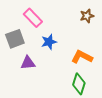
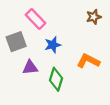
green diamond: (79, 84) -> (56, 79), moved

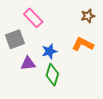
blue star: (53, 45) -> (49, 51), moved
orange L-shape: (88, 61) -> (83, 44), moved

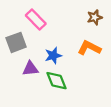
green diamond: (52, 75) -> (56, 81), turned -40

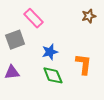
orange L-shape: (89, 48) -> (84, 64), moved, turned 70
purple triangle: (30, 69) -> (12, 72), moved

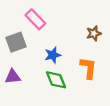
brown star: (89, 16) -> (94, 33), moved

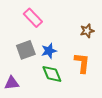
gray square: (16, 42) -> (26, 50), moved
purple triangle: (13, 77) -> (12, 83), moved

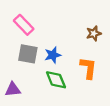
pink rectangle: (33, 18) -> (24, 25), moved
gray square: (26, 50) -> (28, 54), turned 30

